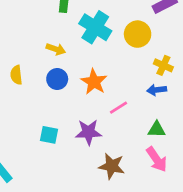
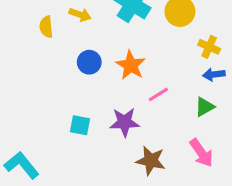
yellow arrow: (56, 49) -> (80, 15), moved
yellow semicircle: (16, 75) -> (46, 27), moved
blue arrow: (157, 90) -> (214, 74), moved
green triangle: (157, 129) -> (205, 107), moved, turned -30

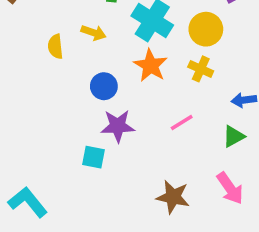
yellow cross: (209, 47) -> (201, 69), moved
orange star: (131, 65) -> (151, 65), moved
purple star: (125, 122) -> (118, 126), moved

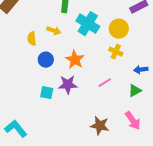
orange star: (151, 65) -> (75, 60), moved
blue circle: (104, 86) -> (46, 60), moved
cyan square: (93, 157) -> (47, 93), moved

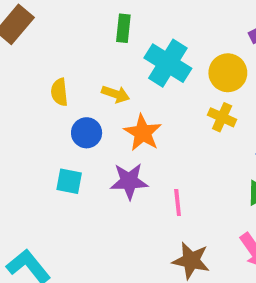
yellow arrow: (54, 31) -> (116, 94), moved
pink line: (105, 83) -> (178, 202), moved, turned -64
cyan square: (47, 93) -> (69, 181), moved

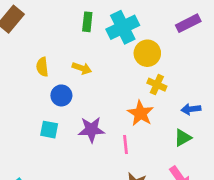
cyan cross: (168, 63) -> (123, 27), moved, turned 32
yellow circle: (228, 73) -> (147, 53), moved
orange star: (143, 133) -> (140, 113), moved

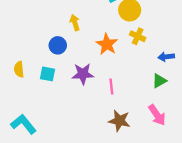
yellow semicircle: (42, 67) -> (19, 69), moved
yellow arrow: (82, 68) -> (75, 23), turned -126
orange star: (140, 113) -> (107, 44), moved

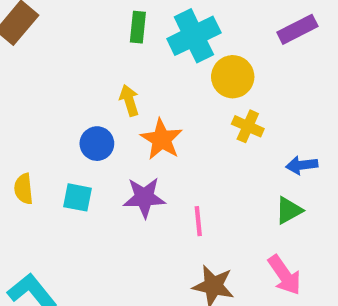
orange star: (107, 44) -> (162, 139), moved

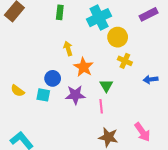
green rectangle: (138, 27) -> (60, 12), moved
blue circle: (97, 144) -> (53, 78), moved
yellow semicircle: (24, 189) -> (18, 91), turned -48
green triangle: (289, 210) -> (106, 86), moved, turned -32

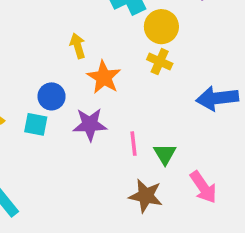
yellow cross: (125, 61) -> (160, 62), moved
blue arrow: (151, 79) -> (217, 98), size x1.6
green triangle: (106, 86) -> (165, 154), moved

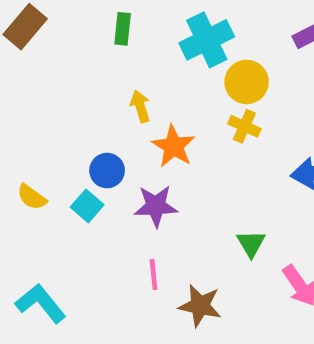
cyan square: (36, 124) -> (87, 206), turned 30
pink line: (134, 144) -> (154, 275), moved
brown star: (146, 196) -> (200, 306), moved

